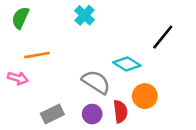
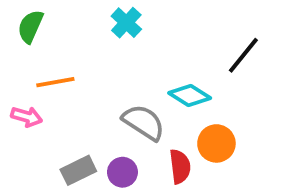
purple circle: (92, 114) -> (122, 172), moved

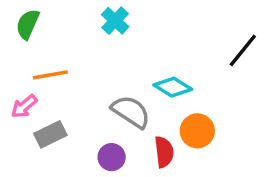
black line: (243, 55) -> (243, 50), moved
pink arrow: (27, 117) -> (24, 106), turned 124
gray rectangle: (78, 170) -> (50, 134), moved

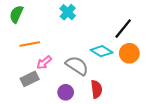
black line: (243, 50) -> (123, 29), moved
pink arrow: (24, 106) -> (44, 62), moved
orange circle: (197, 131) -> (129, 53), moved

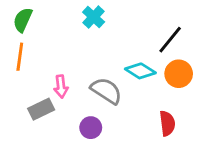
orange line: (30, 44) -> (20, 57), moved, turned -72
pink arrow: (44, 62) -> (61, 86), turned -56
red semicircle: (96, 89) -> (167, 123), moved

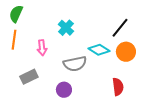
cyan cross: (94, 17) -> (66, 28), moved
pink arrow: (61, 86) -> (42, 48), moved
gray semicircle: (106, 91) -> (75, 64), turned 135

